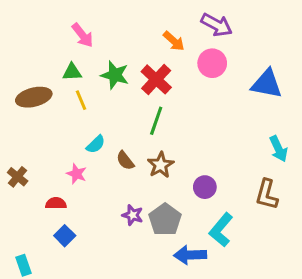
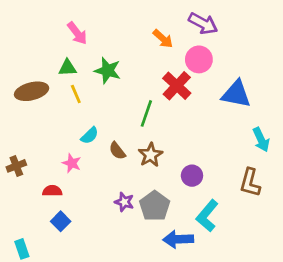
red cross: (156, 79) -> (177, 86), moved
blue triangle: (267, 84) -> (236, 94), moved
brown cross: (18, 177) -> (16, 166), turned 30

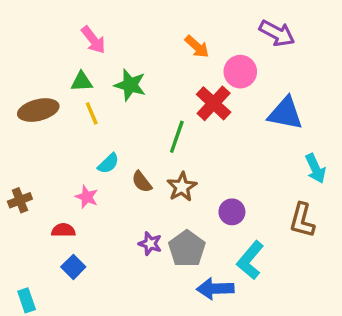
purple arrow: (203, 23) -> (277, 33), moved

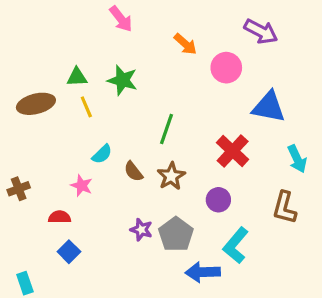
pink arrow: (93, 40) -> (121, 19), moved
red cross: (214, 103) -> (233, 151), moved

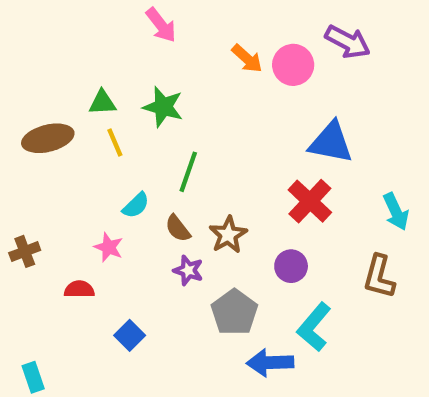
pink circle: (226, 68) -> (293, 65), moved
blue triangle: (269, 107) -> (331, 142), moved
green line: (167, 129) -> (188, 172), moved
purple star: (141, 230) -> (188, 270), moved
blue square: (69, 252) -> (130, 335), moved

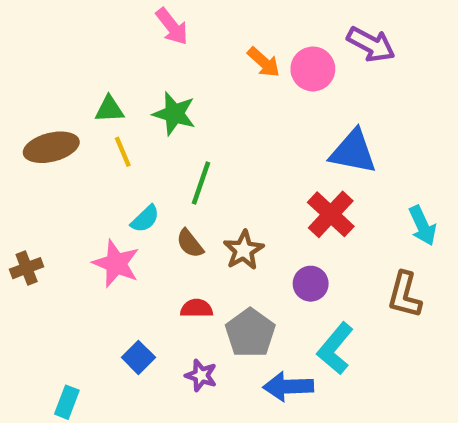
pink star: (109, 247) -> (116, 264), size x1.5
purple star: (188, 270) -> (201, 375), moved
red semicircle: (79, 289) -> (197, 308), moved
cyan rectangle: (33, 377) -> (67, 402), moved, turned 40

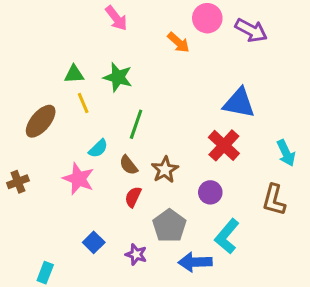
pink circle: (313, 69) -> (207, 18), moved
brown ellipse: (51, 147) -> (41, 121), moved, turned -36
red semicircle: (197, 308) -> (133, 197), moved, turned -65

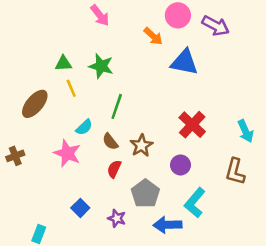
blue triangle: (239, 103) -> (184, 62), moved

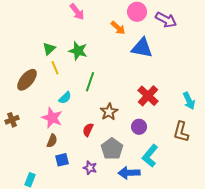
green triangle: (63, 64) -> (49, 49), turned -40
brown semicircle: (110, 142) -> (52, 141), moved, turned -120
blue square: (80, 208) -> (62, 160), turned 32

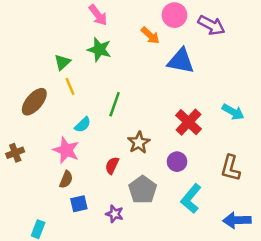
green star: (78, 51) -> (99, 49), moved
cyan arrow: (189, 101) -> (233, 112), moved, turned -36
blue arrow: (129, 173) -> (237, 220), moved

